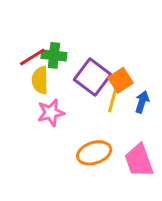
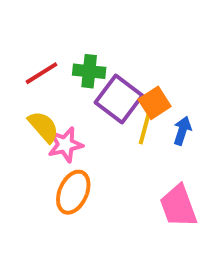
green cross: (54, 55) -> (89, 71), moved
yellow semicircle: (40, 80) -> (44, 127), moved, turned 140
orange ellipse: (94, 153) -> (73, 192), moved, turned -48

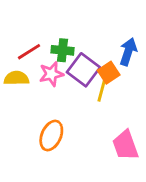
yellow semicircle: (44, 127) -> (16, 78), moved, turned -50
blue arrow: (182, 131) -> (128, 52), moved, size x1.4
pink star: (65, 145) -> (51, 74), moved

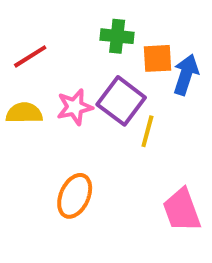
green cross: (63, 50) -> (117, 36), moved
red line: (29, 52) -> (30, 56), moved
orange square: (109, 73) -> (158, 58), moved, turned 30

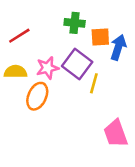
orange ellipse: (75, 196) -> (37, 96), moved

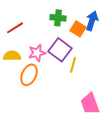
orange square: (100, 37) -> (78, 29), turned 35
blue arrow: (118, 47) -> (92, 21), moved

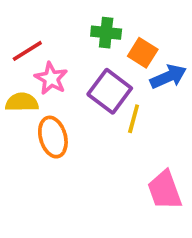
blue arrow: (92, 21) -> (168, 77), moved, turned 48
pink star: (37, 53) -> (51, 78), moved, turned -30
orange ellipse: (29, 75) -> (53, 137), turned -40

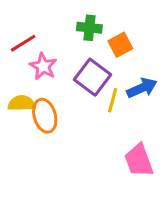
orange square: (143, 53) -> (120, 45), turned 30
blue arrow: (168, 77) -> (142, 88), moved
yellow semicircle: (22, 102) -> (22, 103), moved

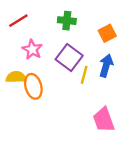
red line: (23, 43) -> (18, 21), moved
orange square: (120, 45) -> (107, 33), moved
blue arrow: (142, 88) -> (106, 66), turned -50

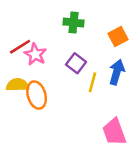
red line: (18, 21) -> (20, 47), moved
purple square: (69, 58) -> (76, 63), size x0.7

